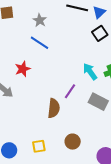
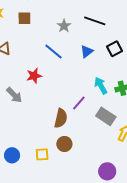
blue triangle: (99, 12) -> (87, 51), moved
gray star: (40, 20) -> (64, 26), moved
brown circle: (73, 142) -> (64, 144), moved

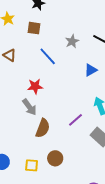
blue line: (54, 51) -> (48, 56), moved
gray arrow: (14, 95) -> (29, 107), moved
brown semicircle: (61, 118) -> (43, 128), moved

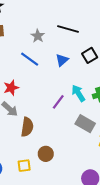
blue line: (48, 56) -> (30, 59), moved
purple line: (76, 120) -> (58, 102), moved

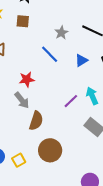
brown circle: (46, 154) -> (50, 150), size x1.5
yellow square: (24, 166) -> (19, 160), moved, turned -32

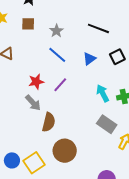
gray star: (61, 33) -> (56, 31), moved
purple line: (71, 101) -> (60, 85), moved
yellow square: (19, 160) -> (34, 163), size x1.5

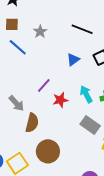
blue line: (57, 55) -> (18, 47), moved
red star: (36, 82) -> (60, 100), moved

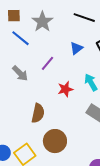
gray star: (40, 32) -> (42, 22), size x1.5
purple line: (44, 85) -> (47, 63), moved
gray arrow: (16, 103) -> (20, 73), moved

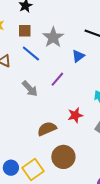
blue triangle: (76, 48) -> (78, 56), moved
red star: (65, 89) -> (75, 115), moved
brown semicircle: (38, 113) -> (47, 129), turned -126

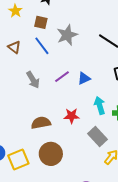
blue triangle: (78, 56) -> (84, 78), moved

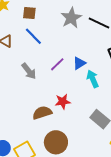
gray star: (67, 35) -> (71, 18), moved
cyan arrow: (100, 105) -> (93, 79), moved
red star: (72, 116) -> (63, 102), moved

